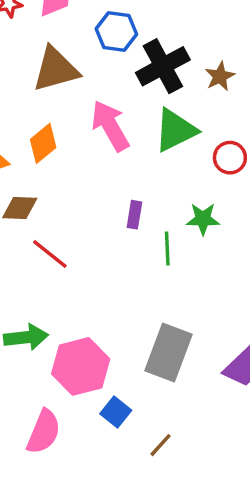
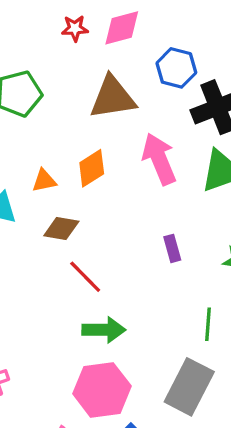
purple rectangle: (134, 215) -> (172, 248), turned -32
green line: (167, 248) -> (208, 324), moved
green arrow: (26, 337) -> (104, 330), moved

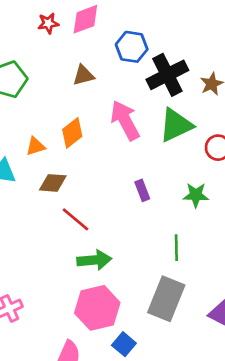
brown triangle: (113, 98) -> (83, 75), size x0.6

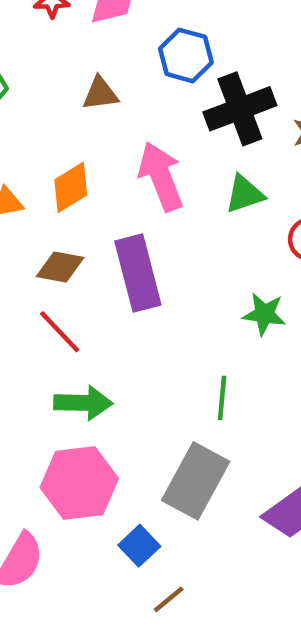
green triangle: (176, 125) -> (245, 194), size x0.7
brown diamond: (53, 183) -> (60, 267), moved
purple rectangle: (142, 190) -> (138, 273), moved, size x2.0
blue square: (124, 344) -> (139, 546), moved

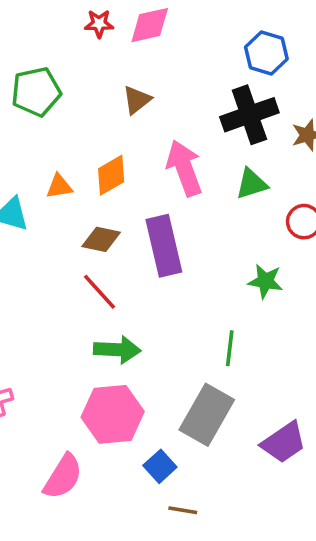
blue hexagon: (186, 55) -> (266, 53), moved
brown triangle: (100, 94) -> (137, 100), turned -32
brown line: (169, 599) -> (183, 510), turned 48

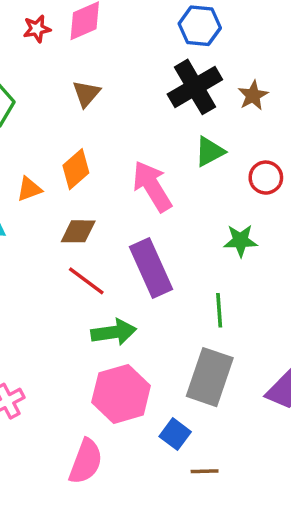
pink arrow: (184, 168) -> (152, 186), moved
purple rectangle: (164, 246) -> (151, 268), moved

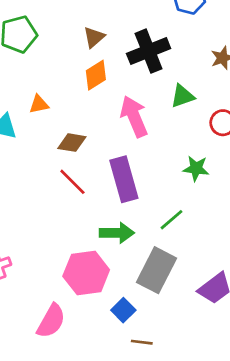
black cross: (195, 87) -> (149, 51), moved
orange diamond: (76, 169) -> (96, 75), moved
green line: (219, 310) -> (172, 220), turned 45
green arrow: (114, 332) -> (117, 233), moved

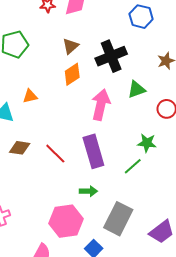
pink arrow: (134, 116) -> (101, 105), turned 36
brown diamond: (72, 143) -> (20, 148), moved
green line: (172, 220) -> (133, 166), moved
green arrow: (117, 233) -> (88, 191), size x0.7

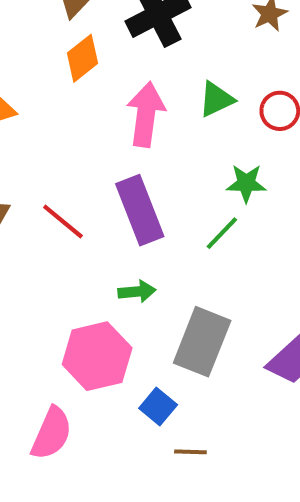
green triangle: (137, 89) -> (216, 99), moved

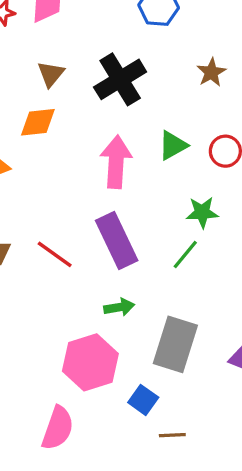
orange diamond: (83, 58) -> (38, 122), moved, turned 36

